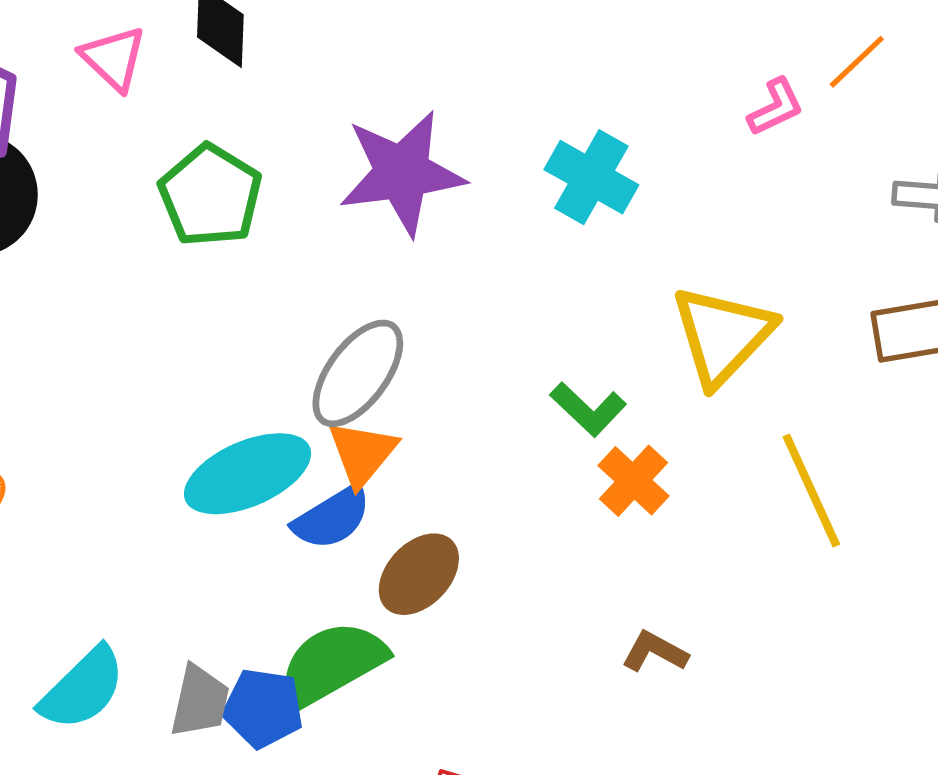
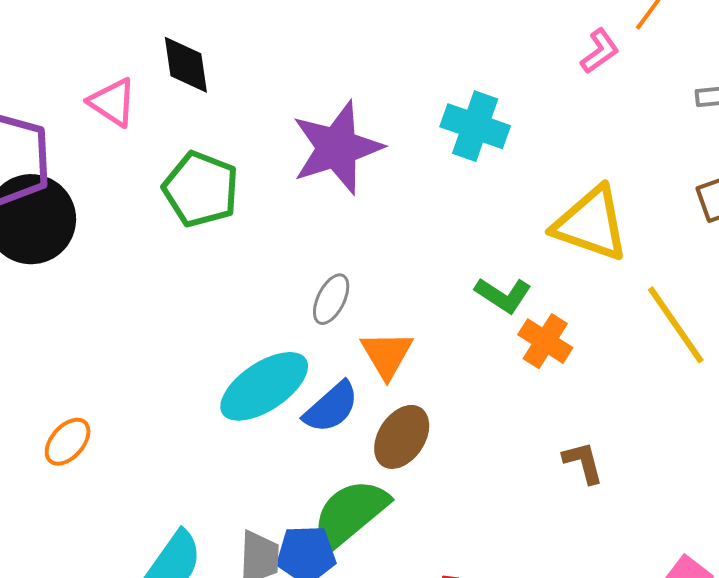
yellow triangle: (722, 335) -> (591, 224), turned -44
gray ellipse: (358, 373) -> (331, 299), size x0.6
orange triangle: (362, 453) -> (387, 355), moved
brown L-shape: (655, 652) -> (583, 462), turned 57

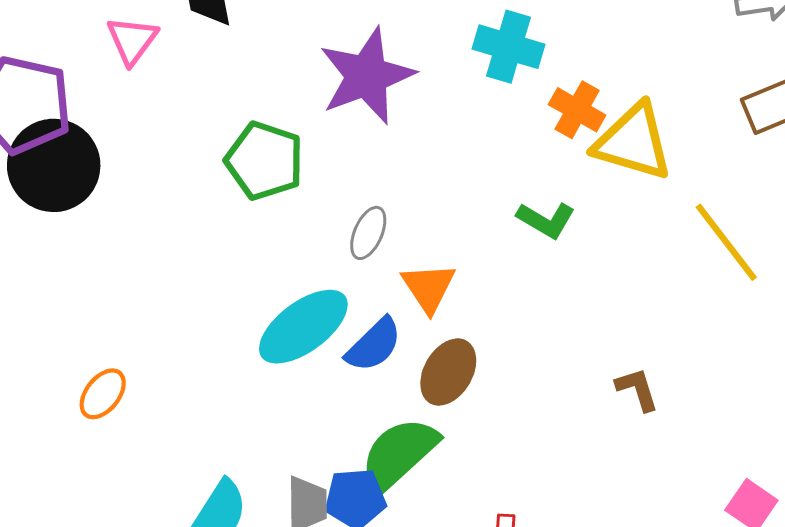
pink triangle: (113, 102) -> (132, 40), turned 36
green pentagon: (201, 189) -> (264, 161), moved
orange cross: (545, 341) -> (577, 110), moved

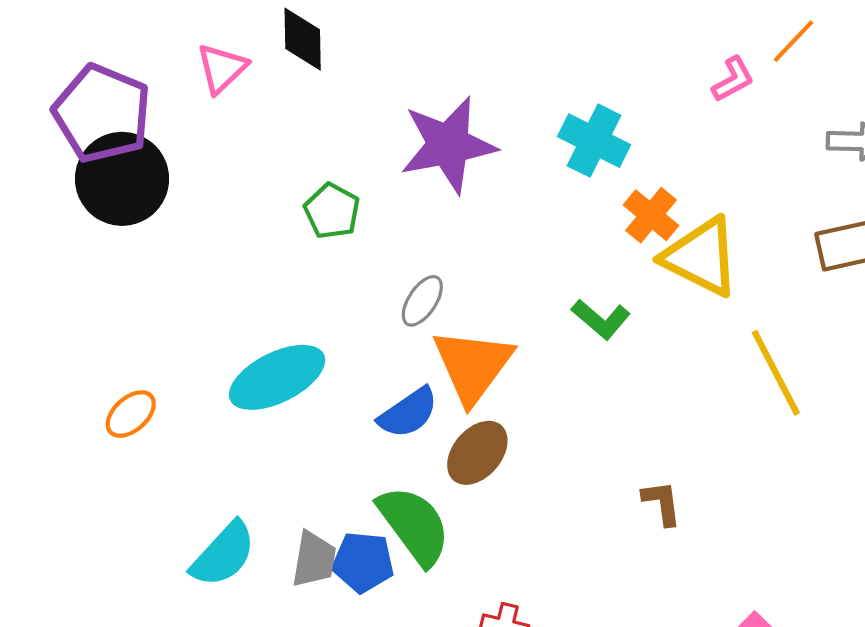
green pentagon: (264, 161) -> (332, 211), size x0.7
orange triangle: (429, 287) -> (473, 366), size x1.5
cyan ellipse: (303, 327) -> (277, 377), moved
green semicircle: (399, 454) -> (414, 525), turned 86

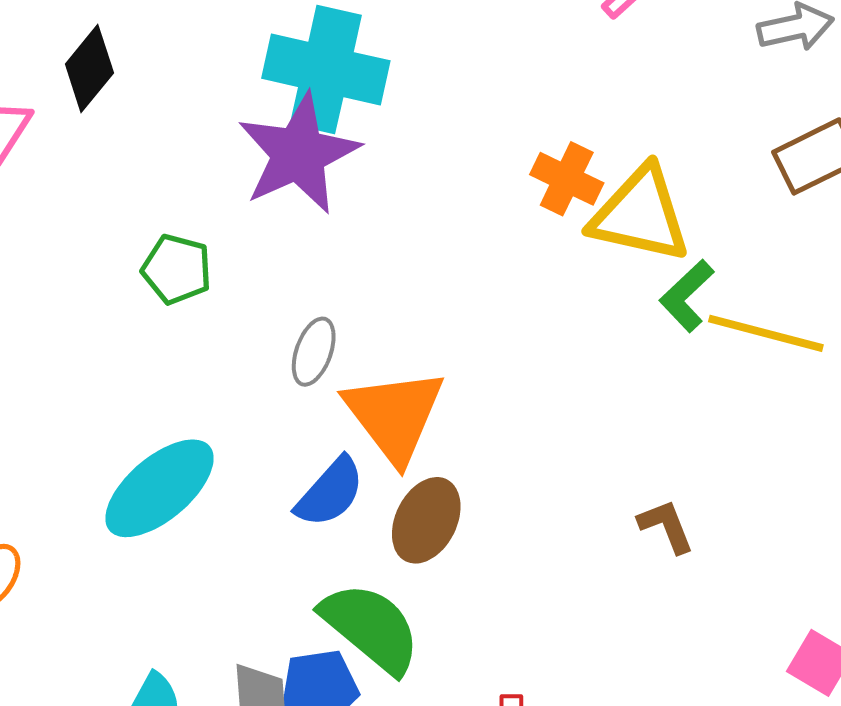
black diamond: (303, 39) -> (89, 68), turned 54
cyan cross: (594, 141) -> (326, 70), moved, size x1.4
green L-shape: (601, 319) -> (687, 296), moved, turned 110
yellow line: (776, 373) -> (766, 333), turned -34

